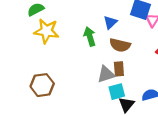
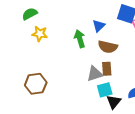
yellow star: (46, 31) -> (40, 34), size x0.7

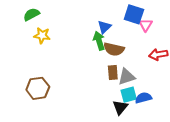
green arrow: (80, 39) -> (99, 41), moved
gray triangle: (95, 74) -> (127, 77), moved
cyan square: (105, 90) -> (129, 95), moved

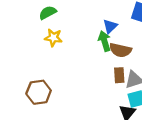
green semicircle: (31, 14) -> (48, 13), moved
yellow star: (42, 35) -> (53, 38), moved

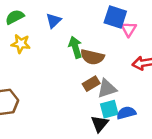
blue triangle: (110, 26) -> (54, 21), moved
brown rectangle: (119, 75) -> (91, 84), turned 63

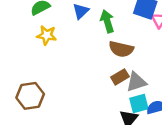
green arrow: (75, 47) -> (107, 21), moved

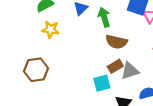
brown hexagon: (30, 96) -> (36, 70), moved
cyan square: (139, 103) -> (102, 83), moved

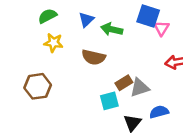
green arrow: (104, 17) -> (112, 29), turned -60
brown semicircle: (116, 42) -> (94, 57), moved

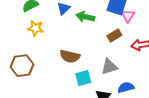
brown semicircle: (94, 57) -> (70, 56), moved
brown rectangle: (124, 83) -> (114, 36), moved

